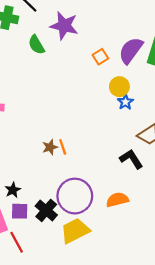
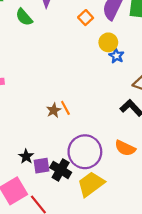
orange semicircle: (117, 200) -> (125, 148), turned -130
purple square: (20, 211) -> (41, 166), moved

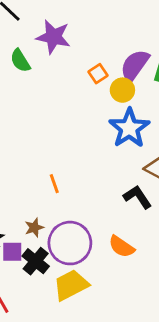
yellow circle: (108, 42) -> (122, 90), moved
blue star: (116, 56) -> (129, 128), size x2.0
brown star: (54, 110) -> (34, 228), moved

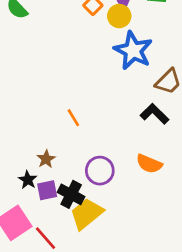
brown star: (34, 228) -> (46, 159), moved
purple circle: (70, 243) -> (100, 171), size x0.7
yellow trapezoid: (71, 285) -> (86, 214), moved

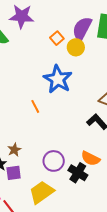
blue star: (133, 51) -> (58, 79), moved
orange line: (73, 118) -> (35, 106), moved
black cross: (71, 194) -> (78, 173), moved

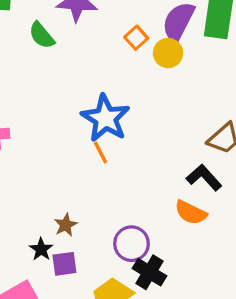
blue star: (58, 79) -> (105, 118), moved
orange semicircle: (91, 158) -> (191, 212), moved
black cross: (78, 173) -> (150, 272), moved

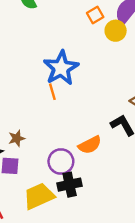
orange semicircle: (191, 212) -> (90, 145), moved, turned -65
black cross: (150, 272) -> (70, 185), turned 35

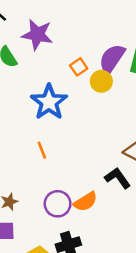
blue star: (61, 68) -> (49, 102), moved
purple circle: (61, 162) -> (58, 204), moved

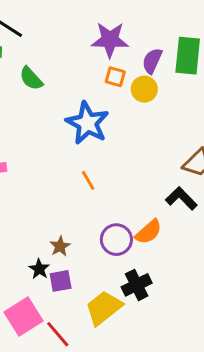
purple star: (37, 35) -> (110, 40), moved
purple semicircle: (112, 59) -> (152, 61), size x0.7
orange square: (79, 67) -> (115, 77), turned -30

